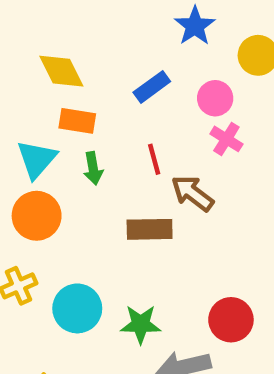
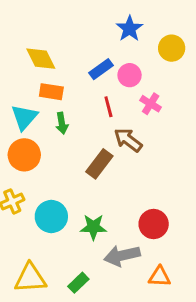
pink circle: (215, 98) -> (130, 75), moved
red line: (154, 159) -> (108, 107), moved
brown rectangle: (150, 229) -> (99, 164), turned -52

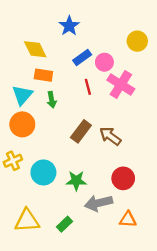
blue star: (130, 29) -> (69, 26), moved
pink cross: (151, 104) -> (121, 84), size x1.6
brown arrow: (128, 140) -> (110, 136), moved

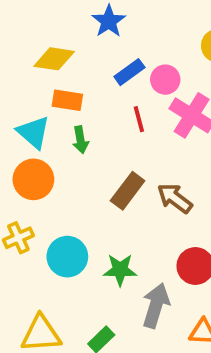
yellow diamond: (35, 49) -> (54, 59), turned -55
cyan triangle: (22, 95) -> (33, 132), turned -30
gray arrow: (99, 203) -> (156, 306), turned 120

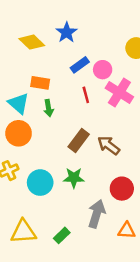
yellow diamond: (54, 59) -> (32, 42), moved, turned 35
green star: (120, 270) -> (74, 178), moved

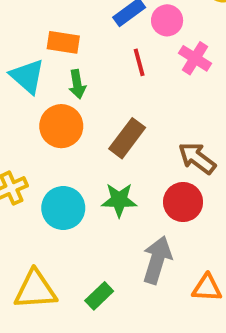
pink cross: (119, 92) -> (195, 58), size x0.7
orange circle: (19, 133) -> (61, 126), moved
brown arrow: (109, 145) -> (197, 158), moved
red circle: (122, 189) -> (183, 202), moved

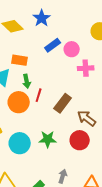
pink cross: (195, 58) -> (86, 68), turned -35
red line: (139, 62) -> (39, 95), moved, turned 32
brown rectangle: (127, 138) -> (63, 103), moved
gray arrow: (157, 260) -> (63, 176), moved, size x0.6

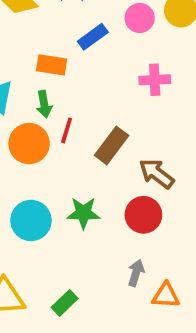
pink circle: (72, 49) -> (140, 18), moved
orange rectangle: (20, 60) -> (52, 65), moved
gray arrow: (63, 176) -> (136, 273), moved

